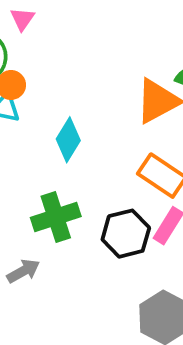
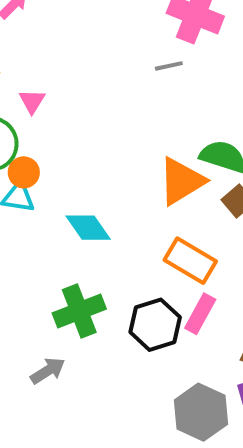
cyan diamond: (68, 140) -> (88, 228), turned -63

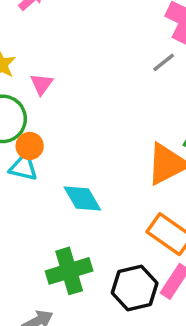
gray line: (169, 66) -> (164, 62), turned -30

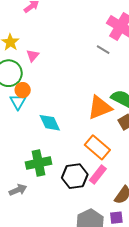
gray line: (164, 62) -> (103, 50), turned 64
cyan triangle: (23, 167) -> (18, 102), turned 42

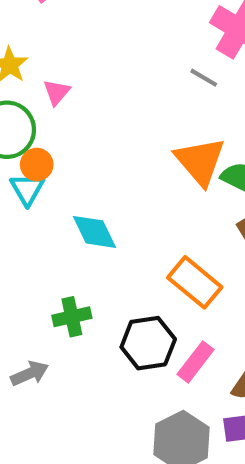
orange triangle: (100, 107) -> (200, 161), moved, turned -48
green cross: (38, 163) -> (72, 317), size x0.7
pink rectangle: (98, 175) -> (195, 362), moved

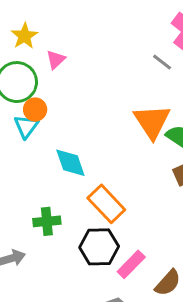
orange rectangle: (195, 282) -> (106, 204), moved

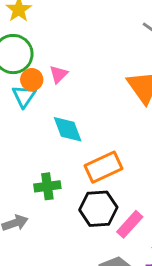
pink triangle: (56, 60) -> (59, 74), moved
orange rectangle: (106, 204) -> (104, 167), turned -69

